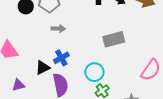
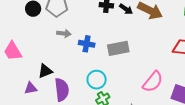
blue cross: (61, 58) -> (87, 44), moved, turned 35
purple triangle: (18, 85) -> (31, 88), moved

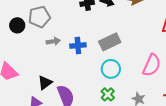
cyan circle: (97, 80) -> (111, 69), moved

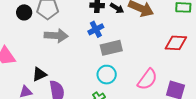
gray arrow: (53, 41) -> (56, 36), size x1.6
blue cross: (78, 46) -> (96, 29), moved, turned -35

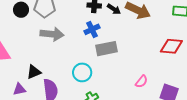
cyan circle: (107, 75) -> (82, 72), moved
pink semicircle: (147, 79) -> (141, 82), size x0.6

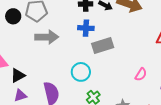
blue cross: (92, 29) -> (86, 28), turned 35
black triangle: (34, 72) -> (18, 75), moved

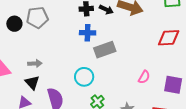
gray arrow: (47, 37) -> (35, 63), moved, size x0.6
black triangle: (18, 75) -> (32, 82), moved, turned -42

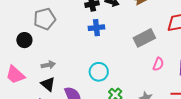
black circle: (14, 24) -> (24, 40), moved
gray rectangle: (105, 50) -> (144, 38), moved

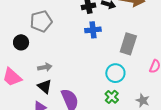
gray rectangle: (144, 38) -> (128, 44), moved, turned -45
cyan circle: (99, 72) -> (115, 73), moved

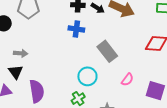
gray rectangle: (128, 44) -> (107, 51), turned -70

